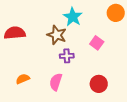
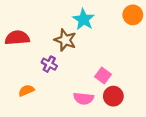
pink square: (97, 43) -> (103, 76), moved
purple cross: (67, 56) -> (49, 64), moved, turned 32
pink semicircle: (56, 82) -> (84, 98), moved, turned -102

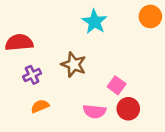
brown star: (65, 40) -> (74, 65), moved
purple cross: (49, 64) -> (32, 75), moved, turned 35
orange semicircle: (26, 90) -> (40, 106), moved

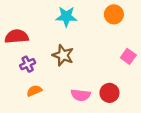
orange circle: (150, 16) -> (114, 14), moved
cyan star: (94, 22) -> (66, 17), moved, turned -30
pink square: (117, 85) -> (128, 56), moved

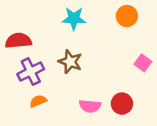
purple cross: (28, 64) -> (31, 71), size x1.5

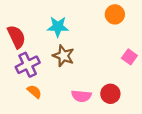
cyan star: (74, 18) -> (58, 27), moved
red semicircle: (18, 41) -> (16, 37), turned 70
orange semicircle: (38, 101) -> (34, 92), turned 64

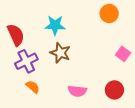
red circle: (110, 94) -> (114, 90), moved

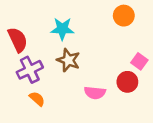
red circle: (114, 90) -> (127, 82), moved
pink semicircle: (77, 91) -> (95, 93), moved

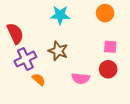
cyan star: (62, 29) -> (60, 15), moved
pink square: (139, 61) -> (110, 47), moved, turned -32
orange semicircle: (37, 99) -> (39, 79), moved

